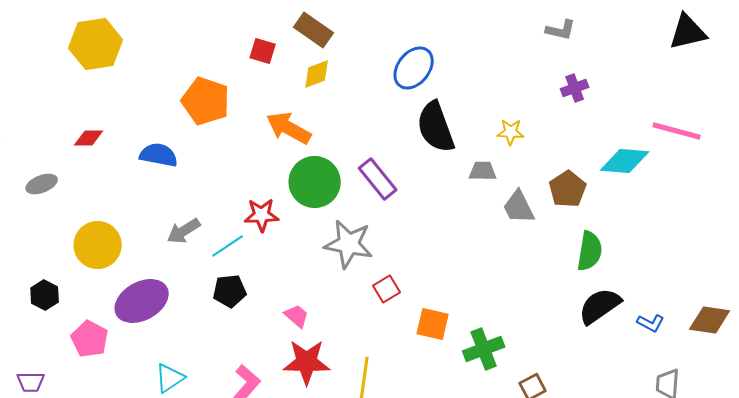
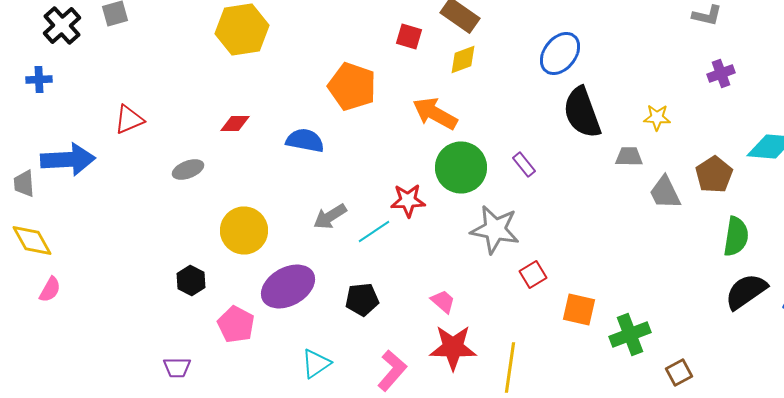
purple rectangle: (378, 179) -> (524, 164), size x0.6
black pentagon: (230, 291) -> (362, 300), moved

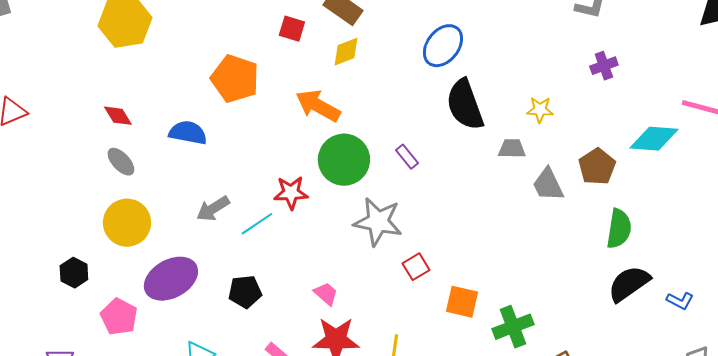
red diamond: (235, 124) -> (118, 116), turned 60
gray ellipse: (188, 170) -> (121, 162), moved, turned 68

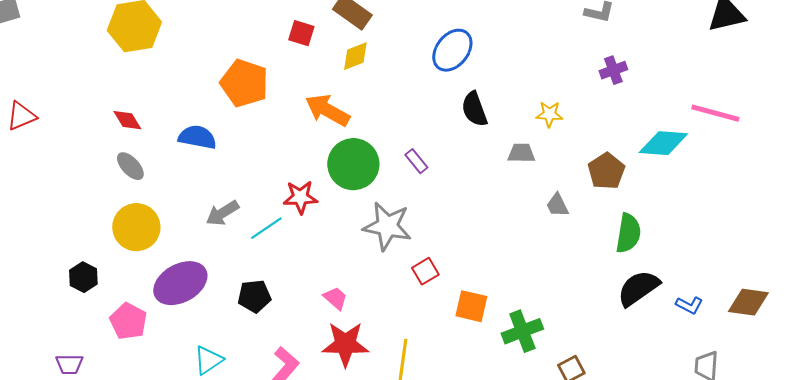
black semicircle: (465, 105) -> (474, 109), size x0.7
gray trapezoid: (548, 185) -> (557, 205), moved, size x0.7

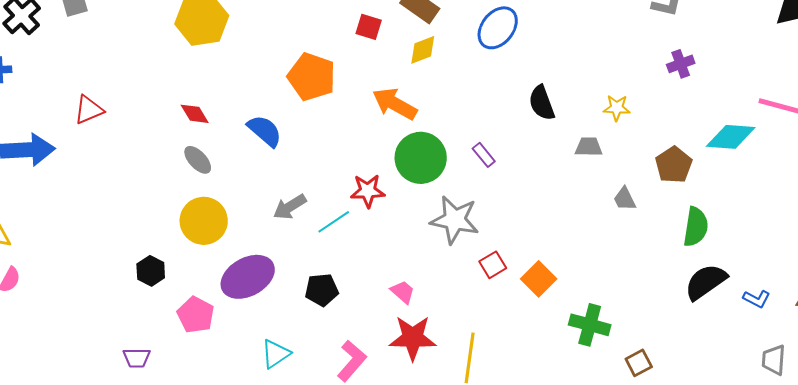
blue ellipse: (452, 50) -> (498, 28), moved
blue semicircle: (197, 137) -> (265, 131), turned 30
orange square: (471, 306) -> (539, 279), moved, turned 32
green cross: (522, 331) -> (590, 325), turned 36

